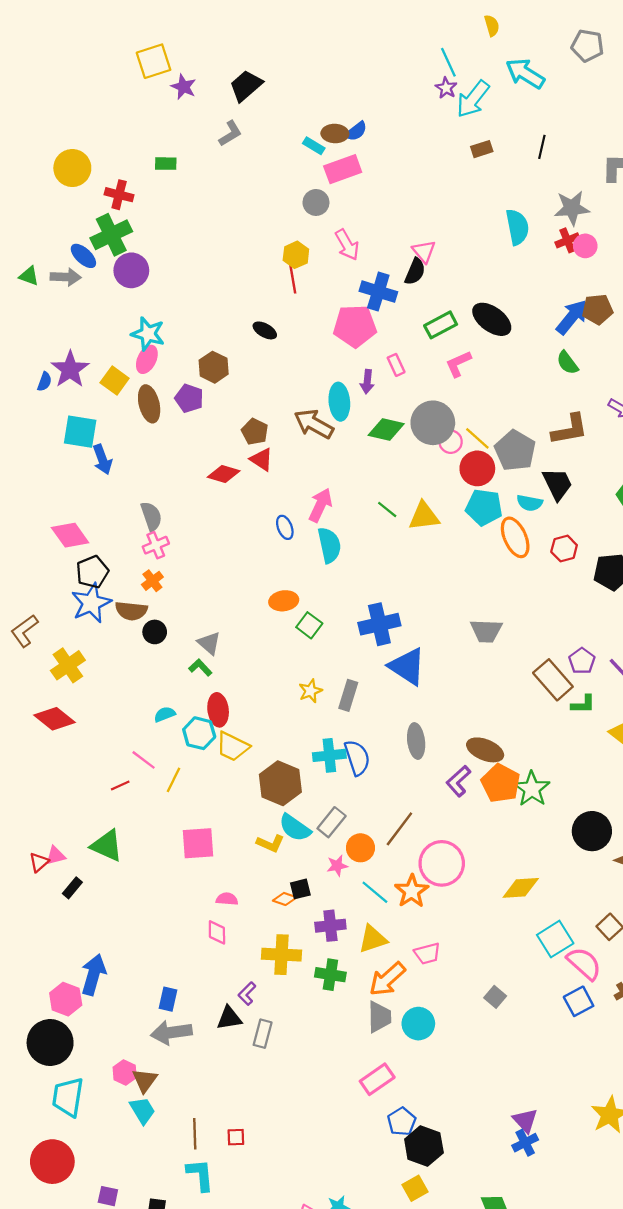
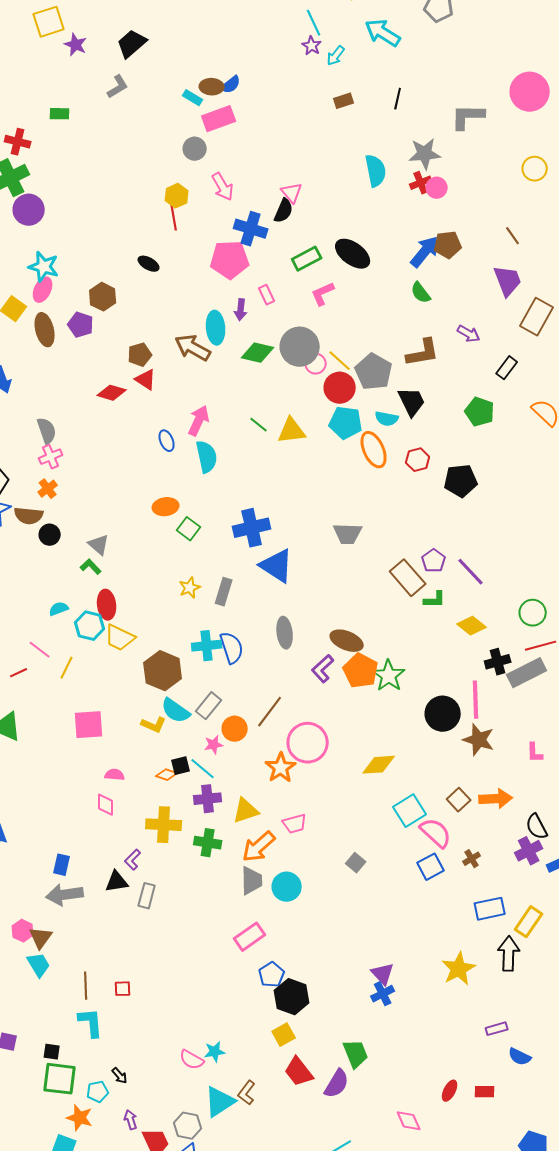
cyan arrow: (473, 99) -> (336, 56), size x0.6
brown pentagon: (255, 432) -> (140, 355), turned 30
cyan line: (375, 892) -> (203, 769), moved

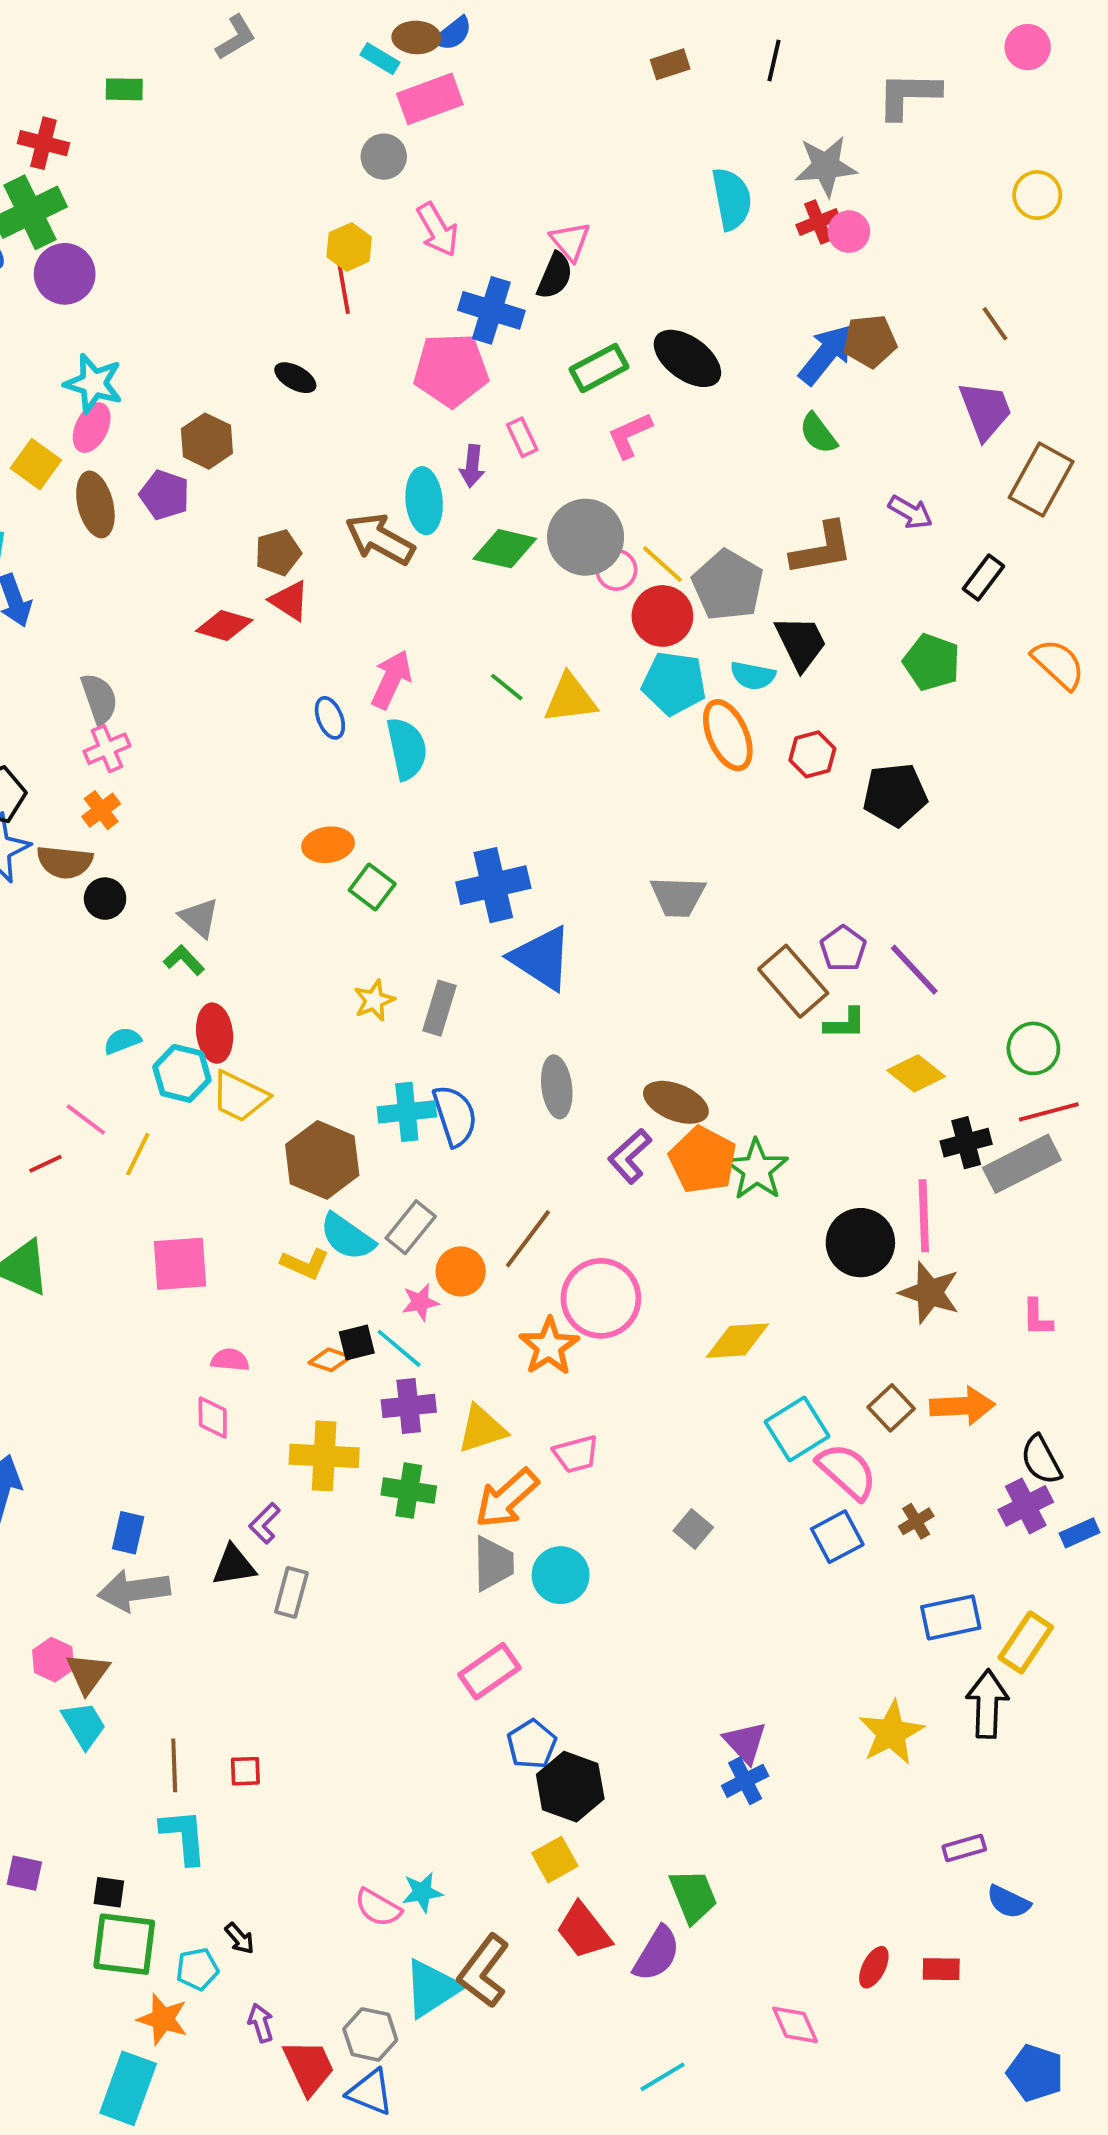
pink circle: (530, 92) -> (1028, 47), size x0.6
brown L-shape: (247, 1093) -> (484, 1971), size x1.5

